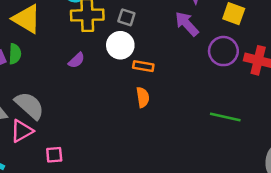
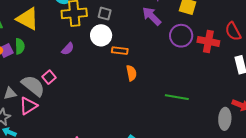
orange semicircle: (143, 97) -> (131, 73), moved
green line: (225, 117) -> (177, 97), moved
pink square: (54, 155) -> (49, 77), moved, turned -32

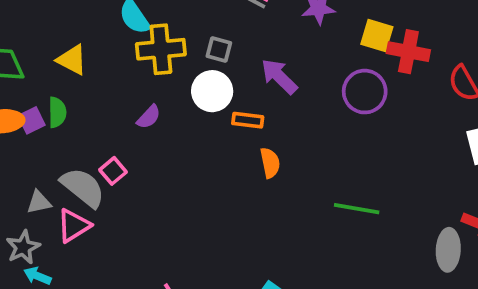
purple arrow: (152, 16) -> (279, 76), moved
yellow triangle: (28, 19) -> (72, 60), size x0.7
red cross: (208, 41) -> (408, 52), moved

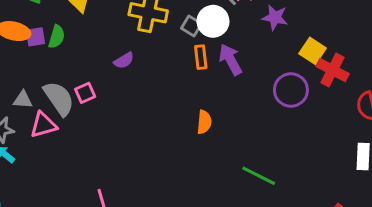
white circle: (212, 91) -> (213, 21), moved
orange rectangle: (248, 120) -> (201, 57), moved, turned 60

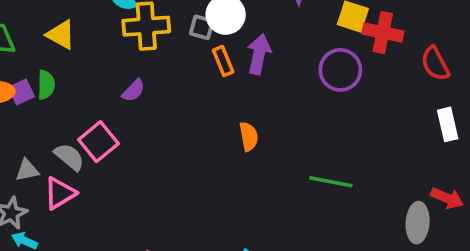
purple arrow: (230, 60) -> (259, 54), turned 56
pink square: (85, 93) -> (98, 142), size x1.5
gray semicircle: (59, 98) -> (69, 157), size x0.7

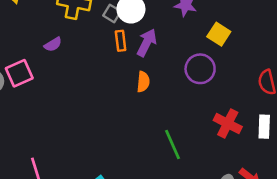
red cross: (383, 32) -> (228, 124), moved
orange semicircle: (249, 137) -> (143, 82), moved
green line: (331, 182) -> (173, 144), turned 40

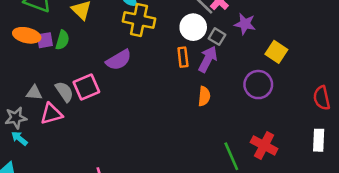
gray square: (112, 13) -> (217, 37), moved
purple semicircle: (53, 44) -> (119, 60), size x1.5
red cross: (228, 124) -> (264, 145), moved

